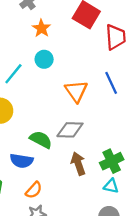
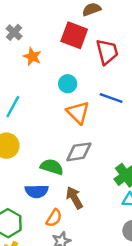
cyan circle: (44, 59) -> (68, 84), moved
blue line: (111, 83) -> (111, 98), turned -35
brown arrow: (78, 164) -> (74, 198), moved

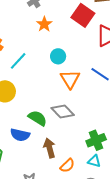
cyan circle: (68, 84) -> (58, 56), moved
gray diamond: (79, 152) -> (63, 111), turned 40
orange semicircle: (54, 218) -> (67, 166), moved

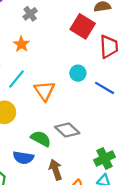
orange star: (44, 24) -> (21, 44), moved
cyan circle: (58, 56) -> (78, 73), moved
orange triangle: (70, 79) -> (45, 91), moved

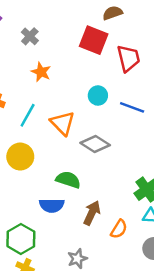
orange star: (21, 44) -> (41, 72), moved
gray diamond: (67, 130) -> (95, 144), moved
brown arrow: (56, 170) -> (92, 213), turned 54

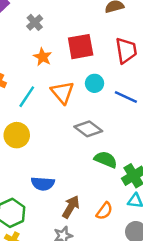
red square: (94, 40) -> (81, 47), moved, turned -36
orange triangle: (63, 123) -> (62, 92), moved
green semicircle: (68, 180) -> (106, 160), moved
brown arrow: (92, 213) -> (71, 207), moved

